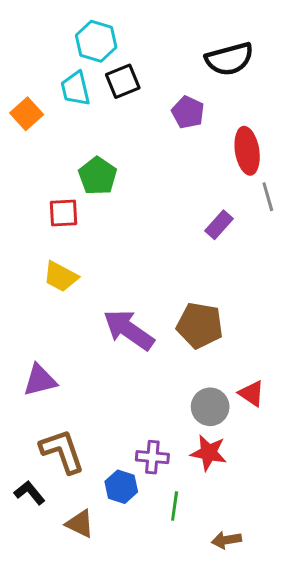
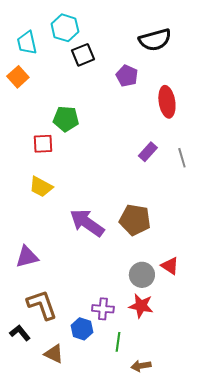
cyan trapezoid: (75, 89) -> (27, 43), moved
green pentagon: (98, 176) -> (66, 119), turned -30
gray line: (268, 197) -> (182, 158), moved
brown arrow: (226, 540) -> (141, 366), moved

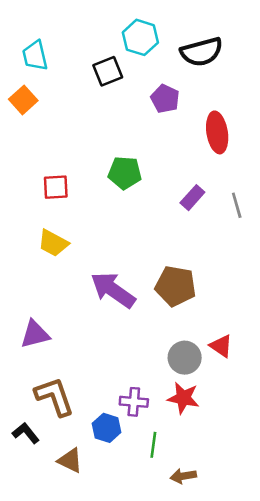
cyan hexagon: (65, 28) -> (140, 37), moved
green pentagon: (66, 119) -> (125, 173), moved

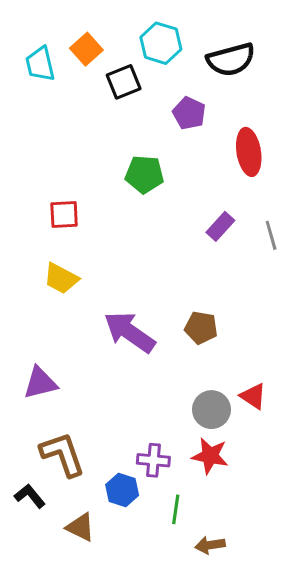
orange square: (23, 100) -> (86, 49), moved
green pentagon: (125, 173) -> (144, 174), moved
brown pentagon: (175, 286) -> (201, 328), size x0.7

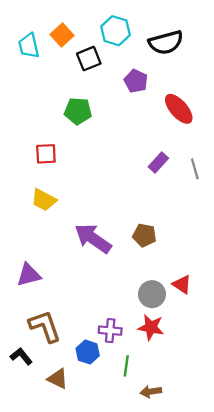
red ellipse: (249, 152) -> (179, 109), turned -32
green pentagon: (144, 174) -> (78, 111), moved

